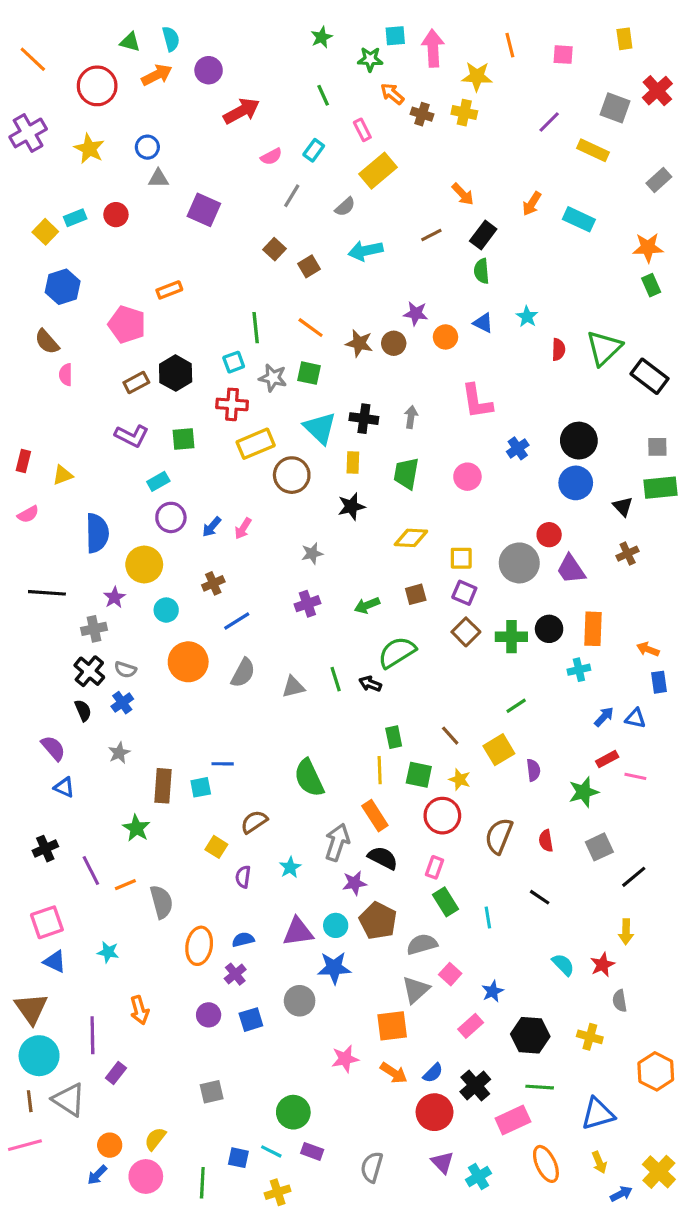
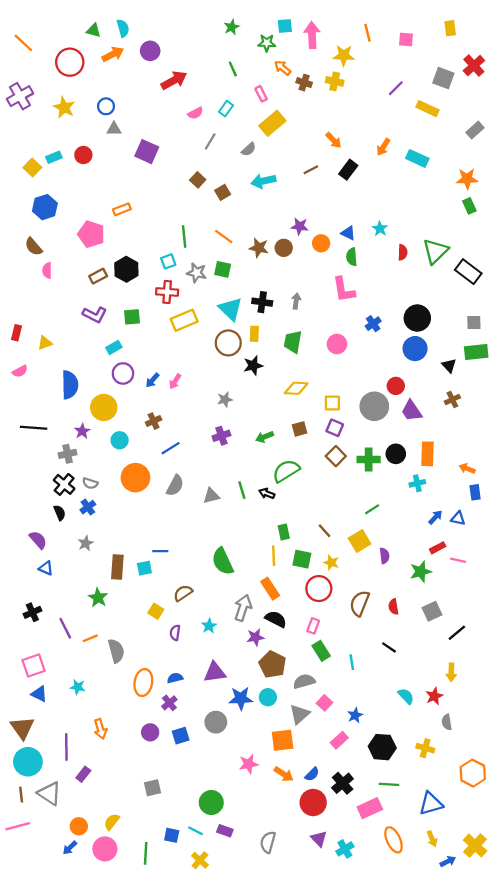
green semicircle: (482, 271) -> (352, 257), moved
brown circle: (292, 475) -> (228, 343), moved
cyan circle: (336, 925) -> (268, 697), moved
yellow cross: (278, 1192) -> (200, 860), turned -30

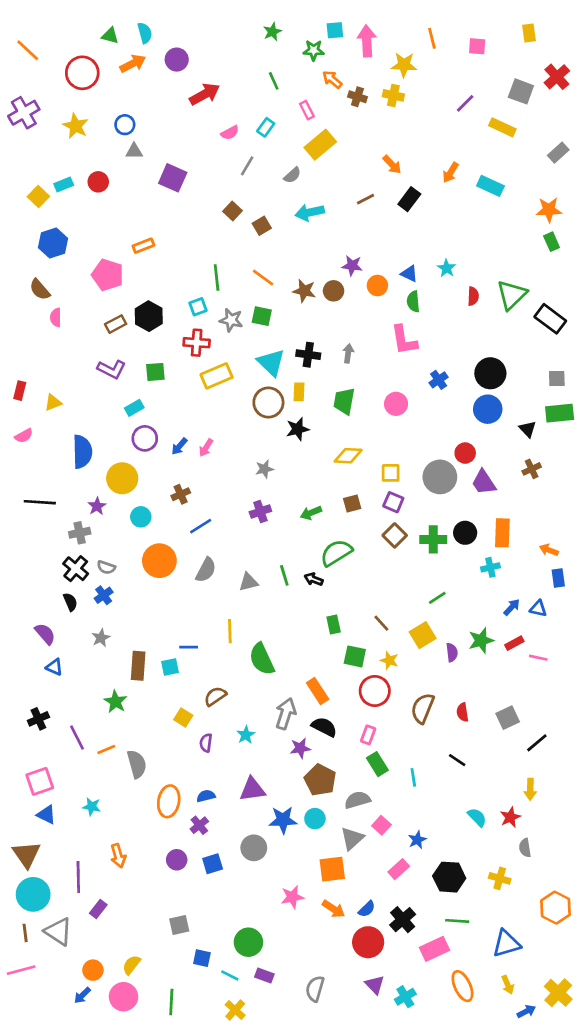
yellow line: (274, 556) -> (230, 631), moved
green star: (421, 572) -> (481, 640), moved
blue square: (172, 835) -> (202, 958), moved

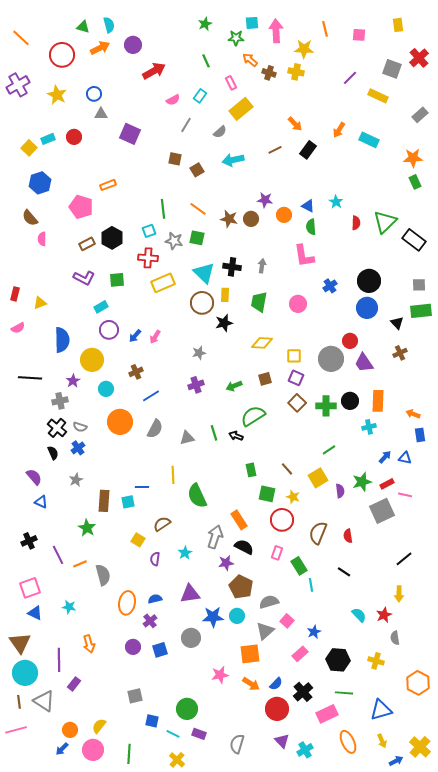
brown square: (233, 211) -> (175, 159), turned -32
gray square: (508, 718) -> (382, 511), moved, size x1.4
green rectangle: (377, 764) -> (299, 566), moved

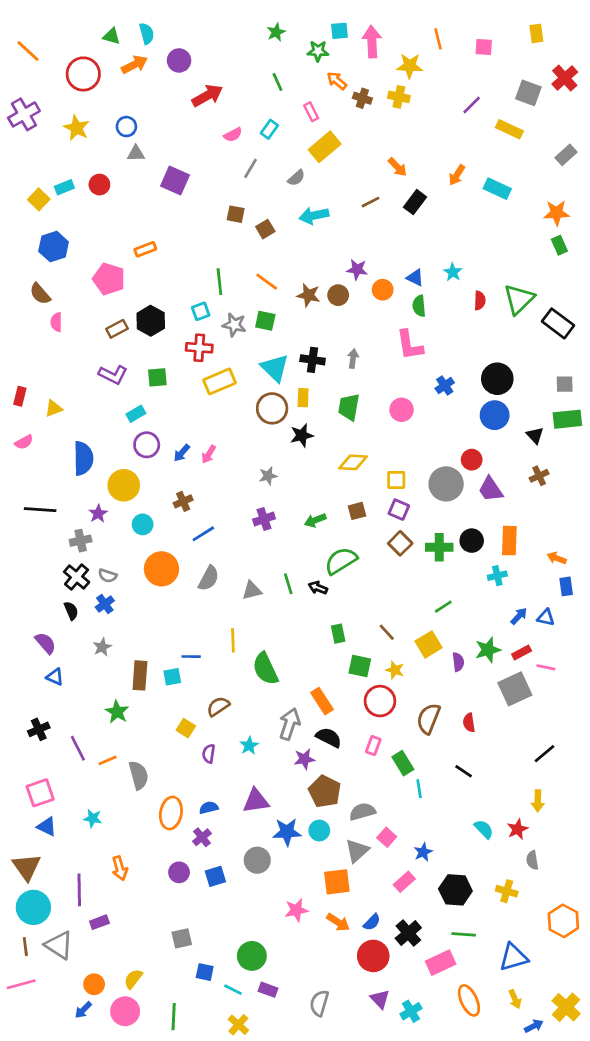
purple rectangle: (74, 684) -> (99, 922), turned 32

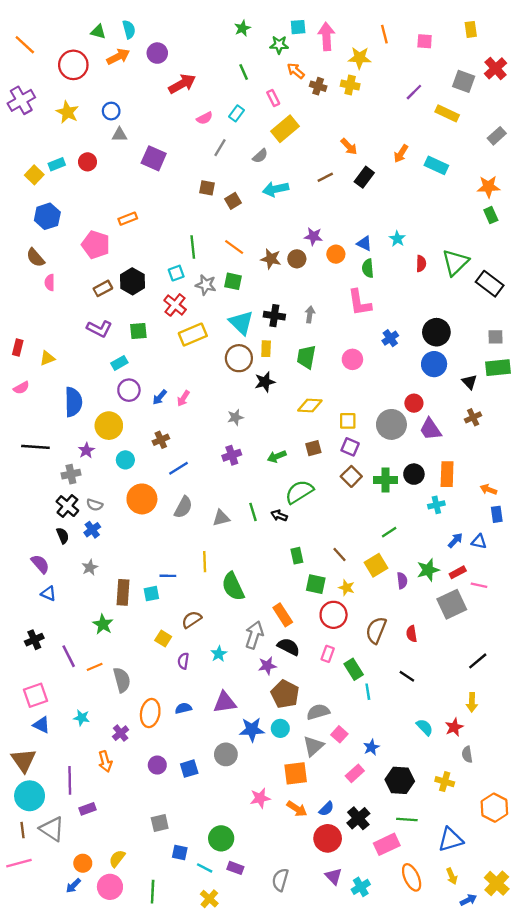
red cross: (199, 348) -> (175, 305), turned 35
purple cross: (202, 837) -> (121, 733), moved

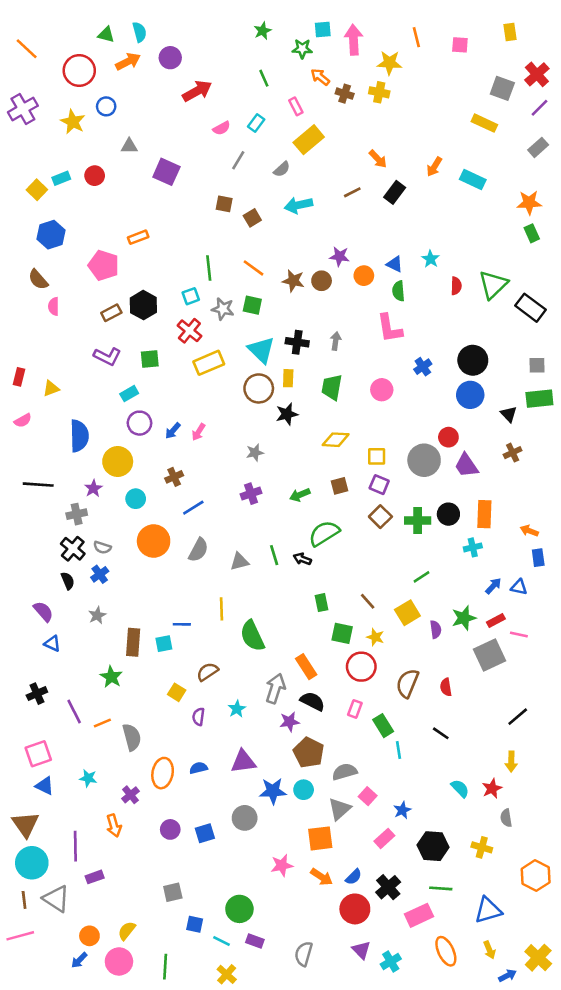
purple line: (414, 92) -> (539, 108), moved
blue circle: (111, 111) -> (106, 106), moved

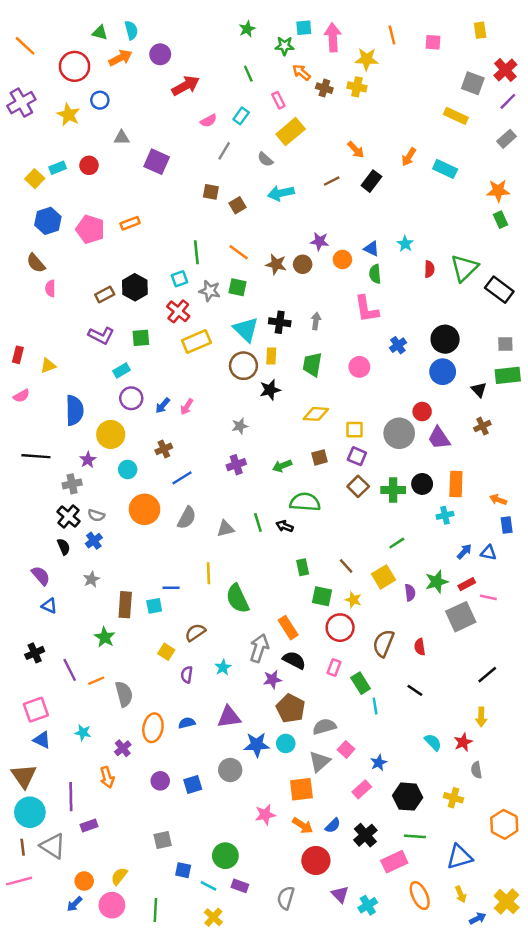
gray semicircle: (282, 169) -> (265, 159), turned 84
pink pentagon: (104, 265) -> (90, 229), moved
green semicircle: (324, 533) -> (305, 502), turned 36
red circle: (355, 909) -> (316, 861), moved

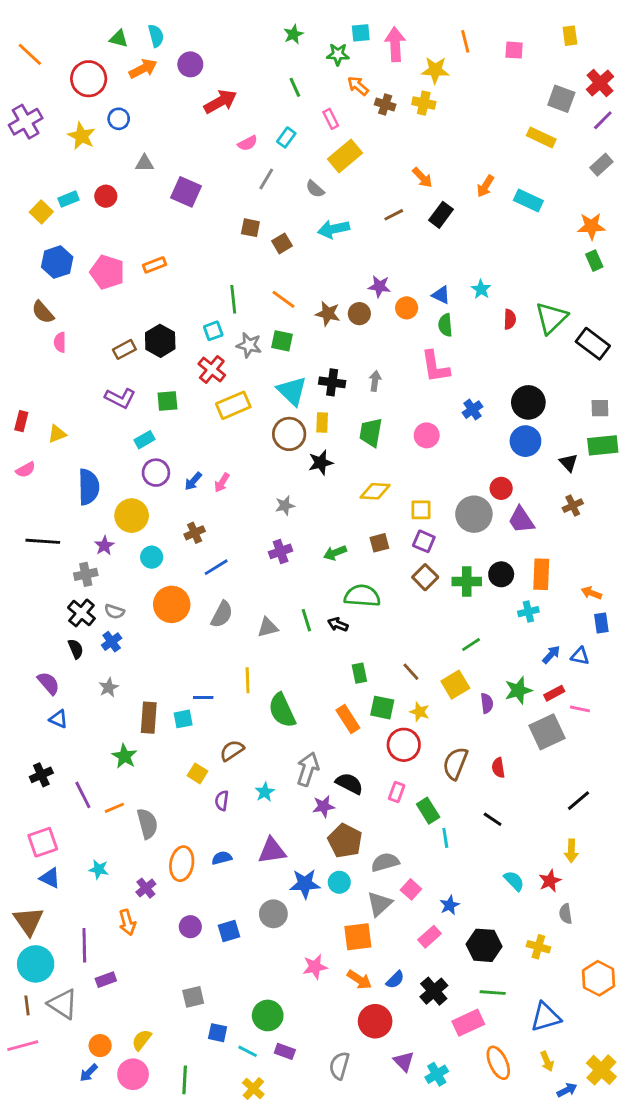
orange rectangle: (288, 628) -> (348, 719), moved

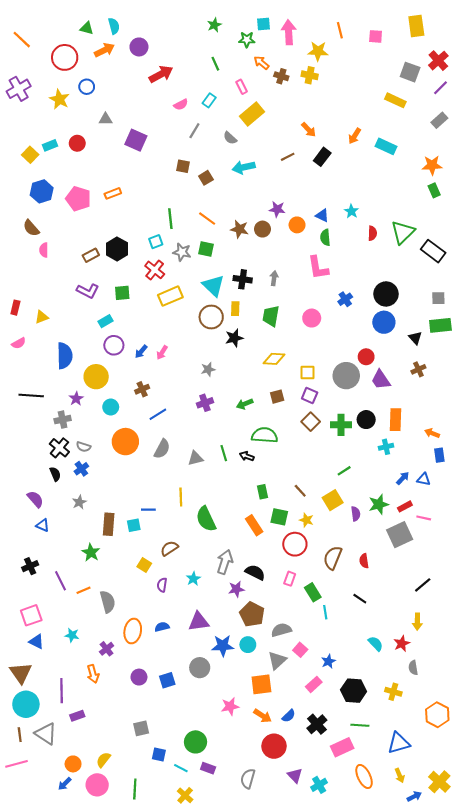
yellow rectangle: (570, 36) -> (416, 26), size x1.5

